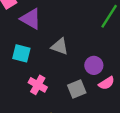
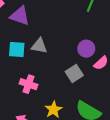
gray triangle: (60, 46) -> (39, 46), moved
pink cross: (38, 85) -> (29, 84), moved

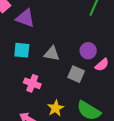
gray triangle: (39, 46) -> (52, 54), moved
gray square: (74, 73) -> (76, 74), turned -35

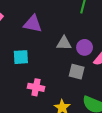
purple triangle: (25, 18) -> (33, 24), moved
gray triangle: (52, 54) -> (64, 43), moved

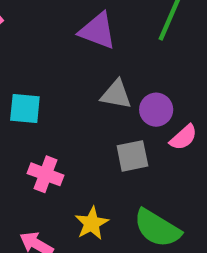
purple triangle: (33, 24) -> (98, 31), moved
gray square: (77, 72) -> (132, 156), turned -35

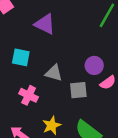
purple triangle: (98, 31) -> (45, 24), moved
gray triangle: (116, 94) -> (54, 73), moved

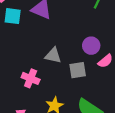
cyan square: (21, 57) -> (13, 16), moved

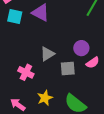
gray triangle: (53, 55) -> (47, 54), turned -49

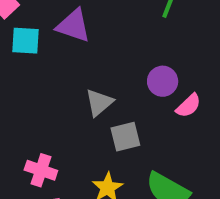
gray square: (68, 69) -> (125, 137), moved
pink cross: (26, 72) -> (41, 170), moved

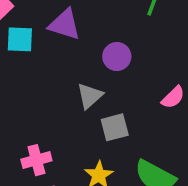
purple circle: (163, 81) -> (117, 56), moved
pink cross: (41, 170) -> (36, 160), turned -32

